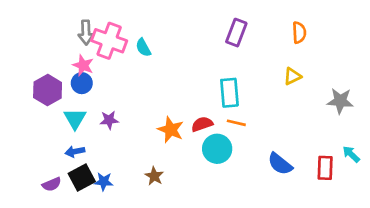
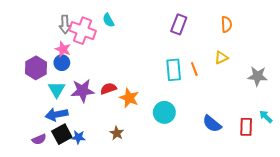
cyan semicircle: (143, 48) -> (108, 20), moved
purple star: (109, 120) -> (83, 91), size x1.6
orange line: (236, 123) -> (194, 69), moved, turned 56
red semicircle: (202, 124) -> (108, 89), moved
blue arrow: (75, 151) -> (57, 114), size x1.5

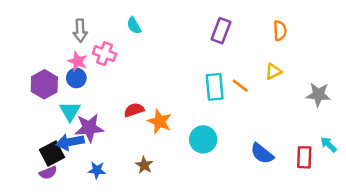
pink cross: (83, 31) -> (104, 54), moved, size x0.7
orange line: (194, 69) -> (240, 86), turned -32
purple star: (83, 91) -> (89, 128), moved
black square: (62, 134) -> (52, 153), moved

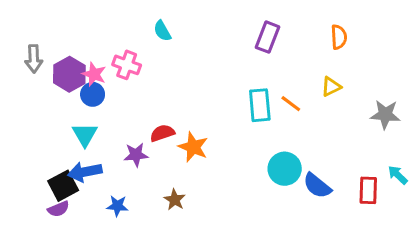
gray arrow: (80, 31) -> (34, 59), moved
purple hexagon: (44, 84) -> (69, 74), moved
purple star: (89, 128) -> (136, 155), moved, size x0.7
cyan circle: (203, 139) -> (285, 169), moved

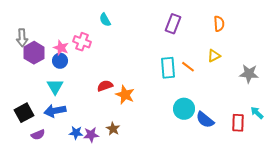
purple hexagon: (69, 74) -> (34, 53), moved
purple star: (136, 155) -> (91, 135), moved
black square: (63, 186) -> (24, 113), moved

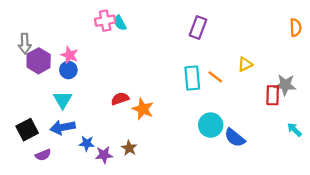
orange semicircle: (219, 24) -> (296, 28), moved
pink cross: (82, 42) -> (105, 21), moved, turned -30
red rectangle: (238, 123) -> (273, 95), moved
blue star: (76, 133) -> (87, 143), moved

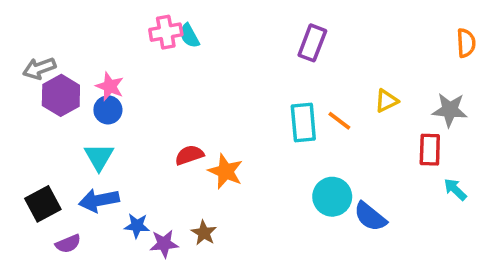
gray arrow: (25, 44) -> (39, 68), turned 72
gray star: (285, 85) -> (450, 110), moved
cyan arrow: (294, 130) -> (455, 189), moved

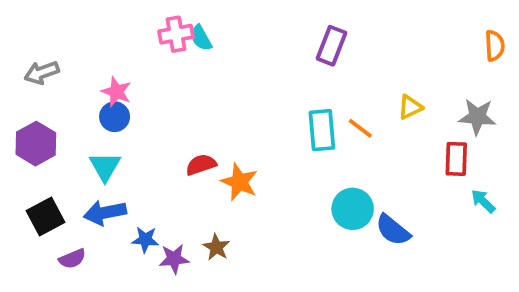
purple hexagon: (61, 95) -> (36, 144), moved

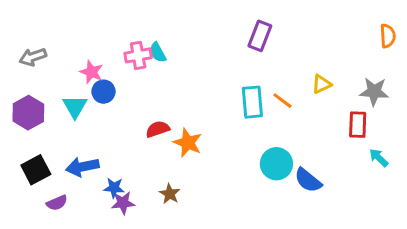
pink cross: (176, 34) -> (138, 55), moved
cyan semicircle: (201, 38) -> (158, 52), moved
blue circle: (115, 117) -> (103, 92), moved
cyan triangle: (105, 167) -> (75, 107), moved
purple star: (174, 259) -> (123, 203), moved

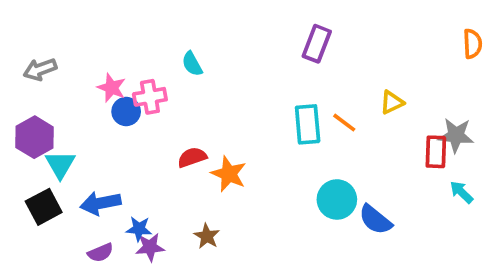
pink cross: (138, 55) -> (150, 97), moved
gray star: (374, 92) -> (456, 135), moved
cyan triangle: (75, 107) -> (60, 165), moved
purple semicircle: (57, 203) -> (100, 253), moved

